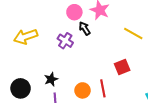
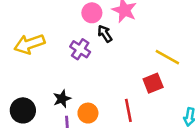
yellow line: (133, 34) -> (167, 57), moved
orange circle: (83, 90) -> (88, 113), moved

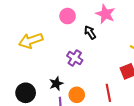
pink circle: (92, 13) -> (68, 16), moved
purple cross: (80, 49) -> (75, 58), moved

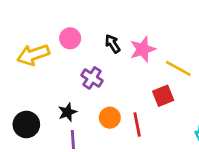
pink star: (105, 14) -> (143, 49), moved, turned 30
pink circle: (68, 16) -> (70, 38), moved
orange circle: (77, 95) -> (110, 118), moved

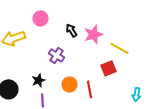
pink circle: (70, 38) -> (40, 18), moved

